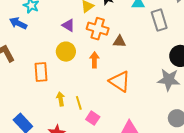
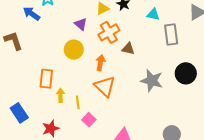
orange cross: (98, 29) -> (109, 32), turned 35
orange rectangle: (41, 72) -> (46, 79), moved
gray star: (169, 80) -> (152, 81), moved
orange triangle: (120, 81) -> (105, 86), moved

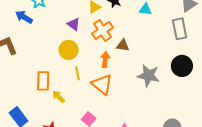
gray rectangle: (171, 34) -> (180, 29), moved
orange arrow: (100, 63) -> (105, 60), moved
yellow arrow: (60, 95) -> (59, 97), turned -40
yellow line: (78, 102) -> (78, 73), moved

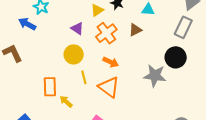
gray rectangle: (180, 29) -> (183, 27), turned 40
brown triangle: (123, 45) -> (135, 30), moved, turned -32
orange arrow: (105, 60) -> (111, 62), turned 112
black circle: (182, 66) -> (176, 57), moved

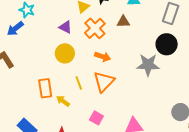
blue arrow: (27, 24) -> (15, 29), turned -60
brown triangle: (135, 30) -> (123, 22), turned 32
yellow line: (84, 77) -> (79, 83), moved
orange triangle: (109, 87) -> (104, 82), turned 45

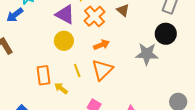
brown triangle: (123, 22) -> (123, 10), turned 40
purple triangle: (65, 27) -> (65, 15), size x1.5
orange arrow: (103, 57) -> (102, 45), turned -42

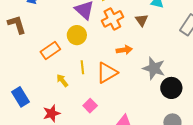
black circle: (166, 34) -> (171, 88), moved
orange arrow: (102, 45) -> (124, 50), moved
orange rectangle: (44, 75) -> (50, 51), moved, turned 48

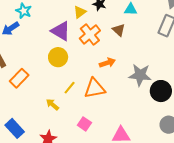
orange rectangle: (50, 51) -> (19, 78), moved
yellow line: (82, 67) -> (70, 88), turned 56
orange triangle: (107, 73) -> (95, 88), turned 30

